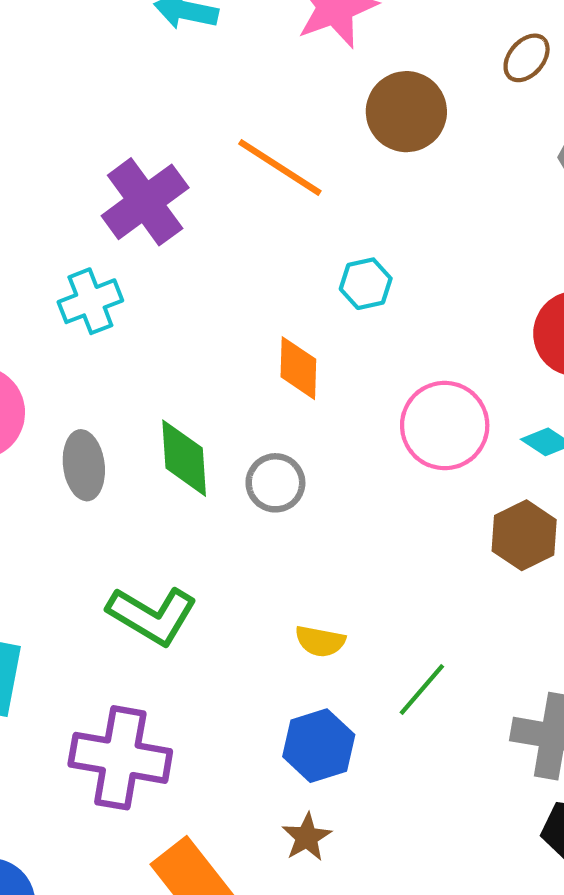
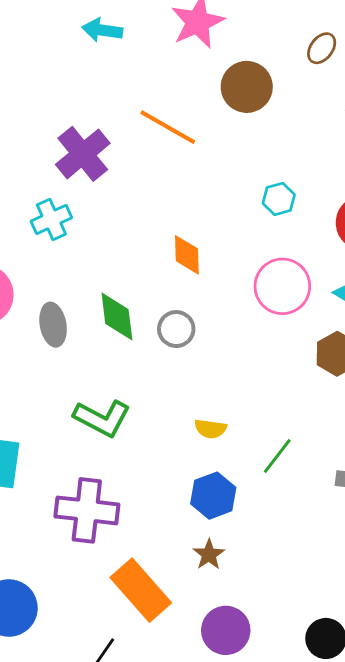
cyan hexagon: (366, 284) -> (279, 199), moved

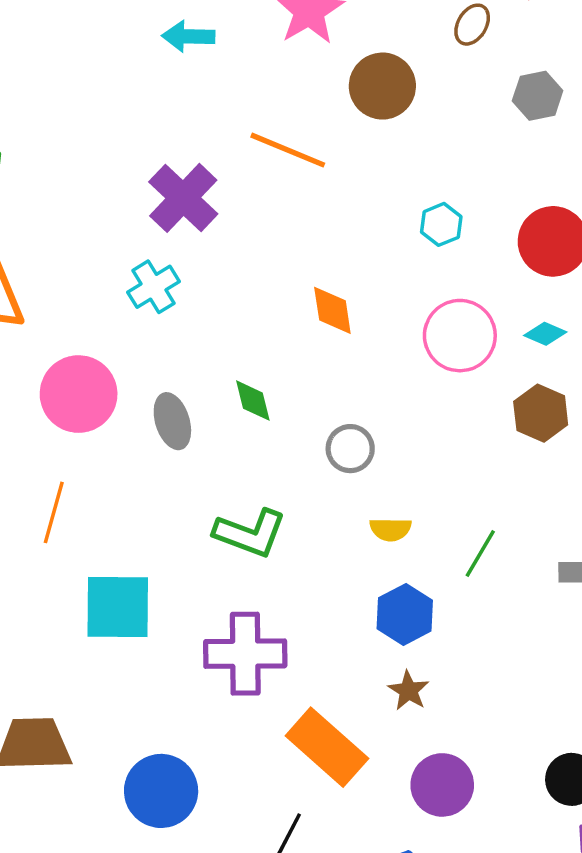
green diamond: (117, 316) -> (253, 401), size x0.7
gray circle: (176, 329) -> (350, 449), moved

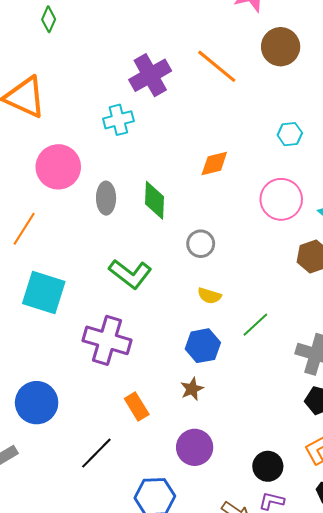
orange diamond: (332, 310) -> (214, 164), turned 68
green diamond: (253, 401) -> (154, 200), size x1.4
orange rectangle: (327, 747) -> (137, 406), size x0.6

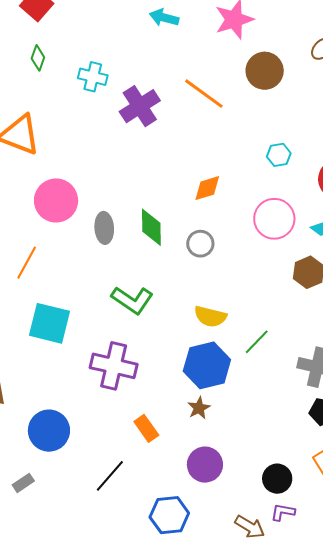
cyan cross: (118, 120) -> (93, 77), moved, turned 32
gray circle: (201, 244) -> (200, 244), moved
yellow semicircle: (209, 296) -> (210, 317), size x1.4
blue hexagon: (203, 346) -> (207, 365), size x1.4

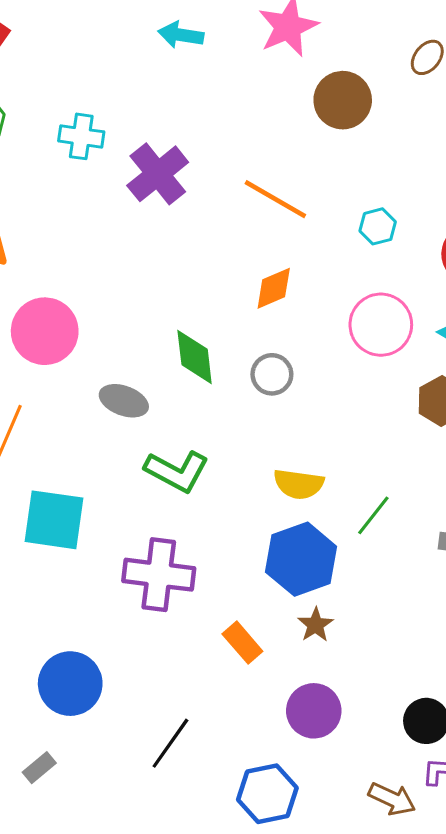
orange line: (204, 94) -> (275, 199), moved
gray ellipse: (104, 228) -> (124, 401), moved, turned -60
brown star: (199, 408) -> (316, 625), moved
orange rectangle: (146, 428) -> (242, 643), moved

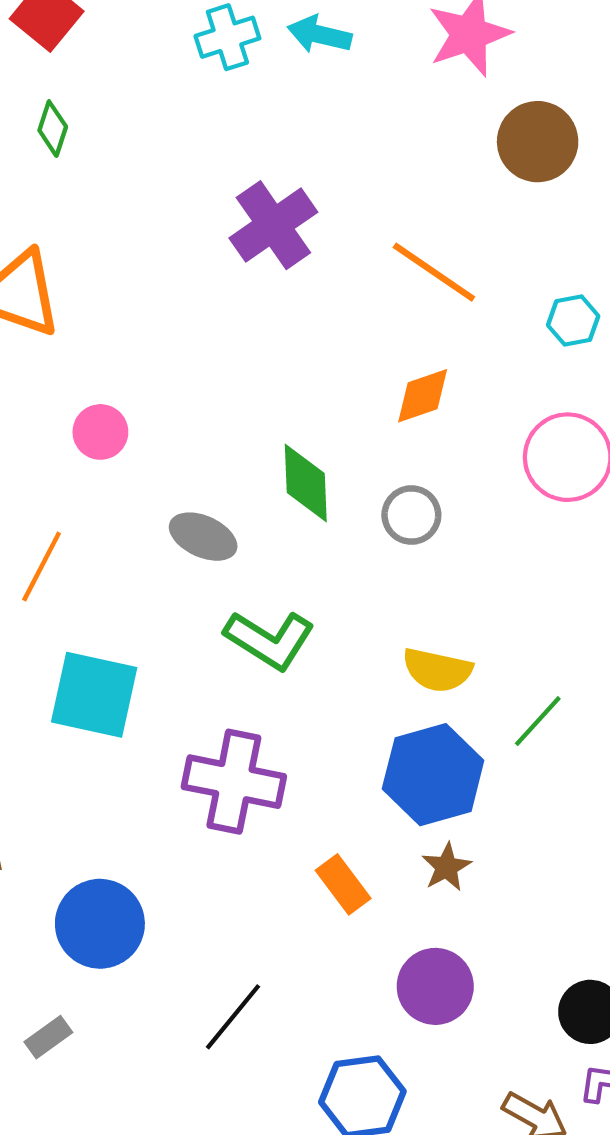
cyan cross: (81, 136) -> (227, 37), moved, turned -30
pink circle: (45, 331) -> (100, 432), size x0.6

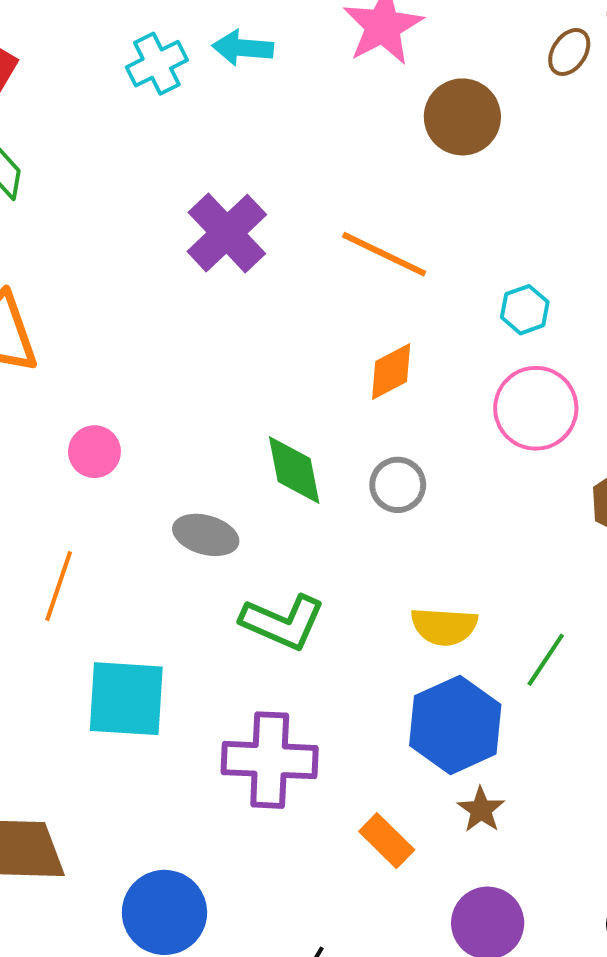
cyan hexagon: (573, 321) -> (525, 310), moved

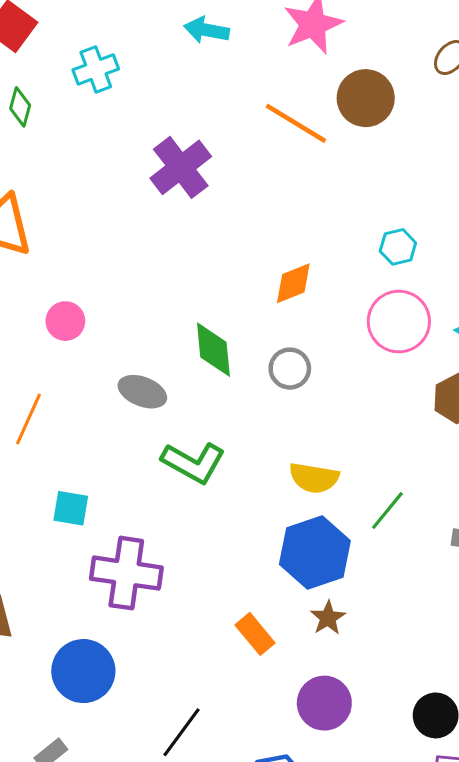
cyan cross: (157, 64) -> (96, 69), moved
orange line: (384, 254) -> (296, 123), moved
cyan square: (126, 699) -> (71, 508), size x0.6
purple cross: (270, 760) -> (126, 573), moved

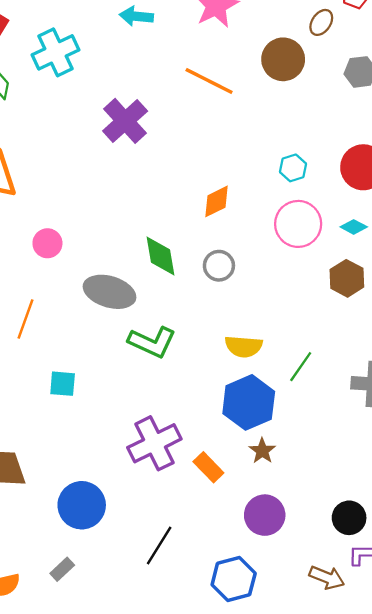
cyan cross: (96, 69) -> (55, 52), size x1.4
brown circle: (366, 98) -> (283, 59), moved
gray ellipse: (142, 392) -> (110, 292), size x1.4
purple cross: (126, 573) -> (154, 443), moved, turned -30

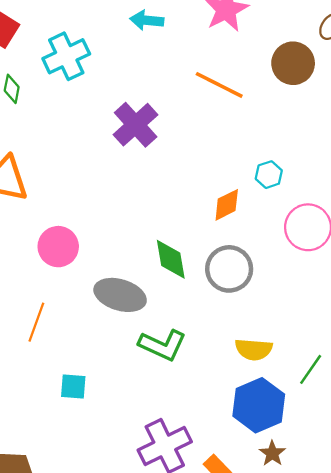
cyan hexagon: (293, 168) -> (269, 175), moved
pink circle: (47, 243) -> (58, 247), size x1.4
gray circle: (219, 266) -> (229, 269), size x1.5

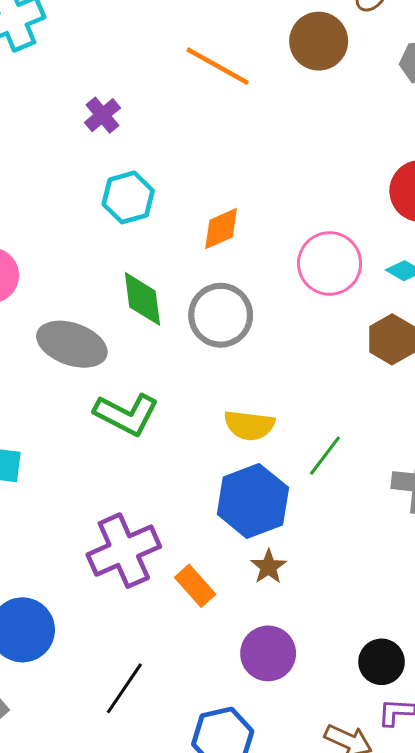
purple cross: (136, 125) -> (102, 115), size x0.6
cyan hexagon: (269, 175) -> (128, 197), moved, size x1.4

